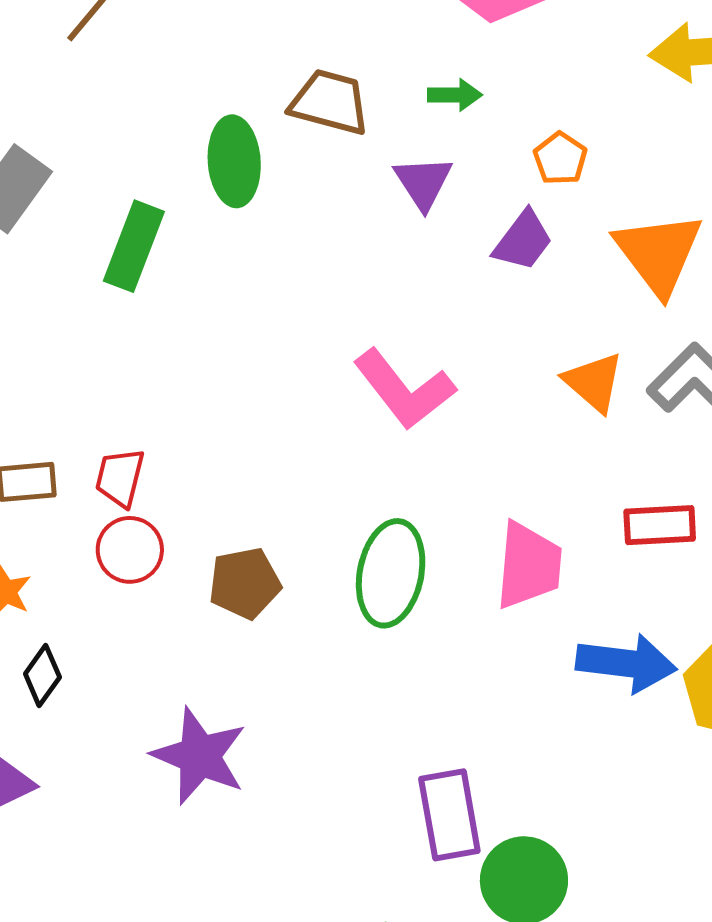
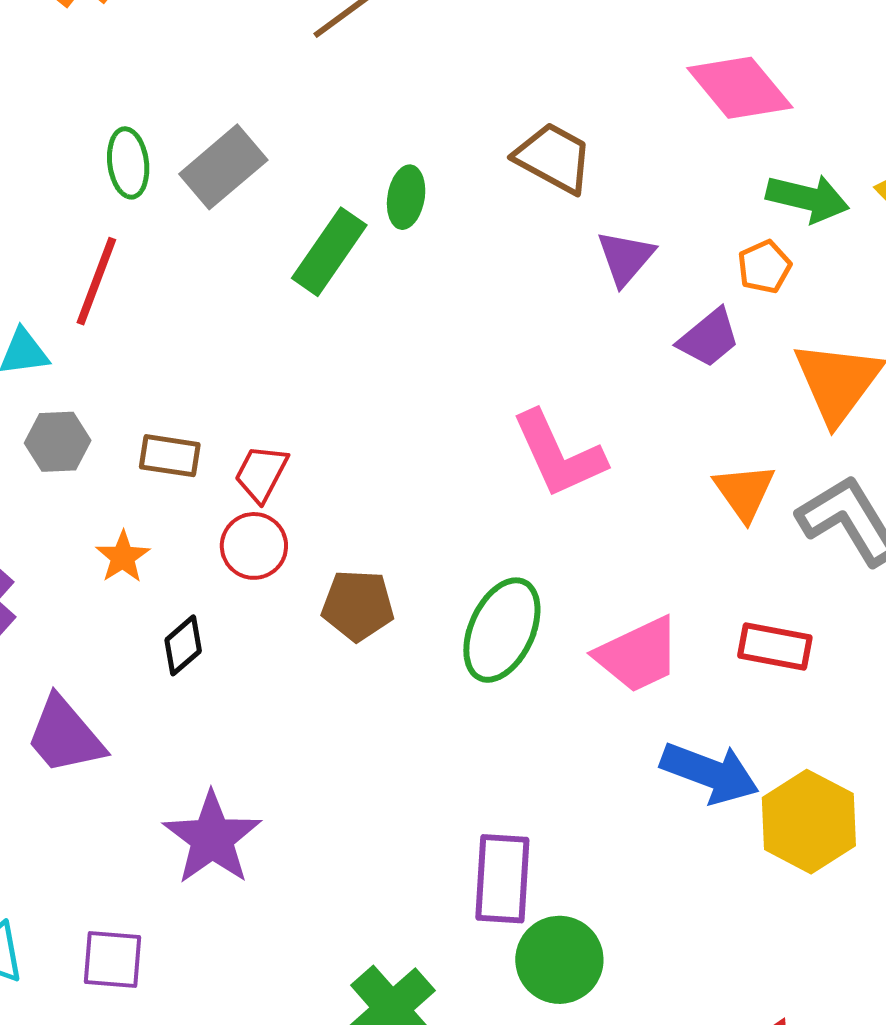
green arrow: (455, 95) -> (808, 198), moved, size x1.5
green ellipse: (234, 161) -> (406, 197), moved, size x0.7
pink trapezoid: (529, 565) -> (638, 655), turned 46
black diamond: (42, 675) -> (183, 645), moved
purple star: (199, 756) -> (212, 838), moved

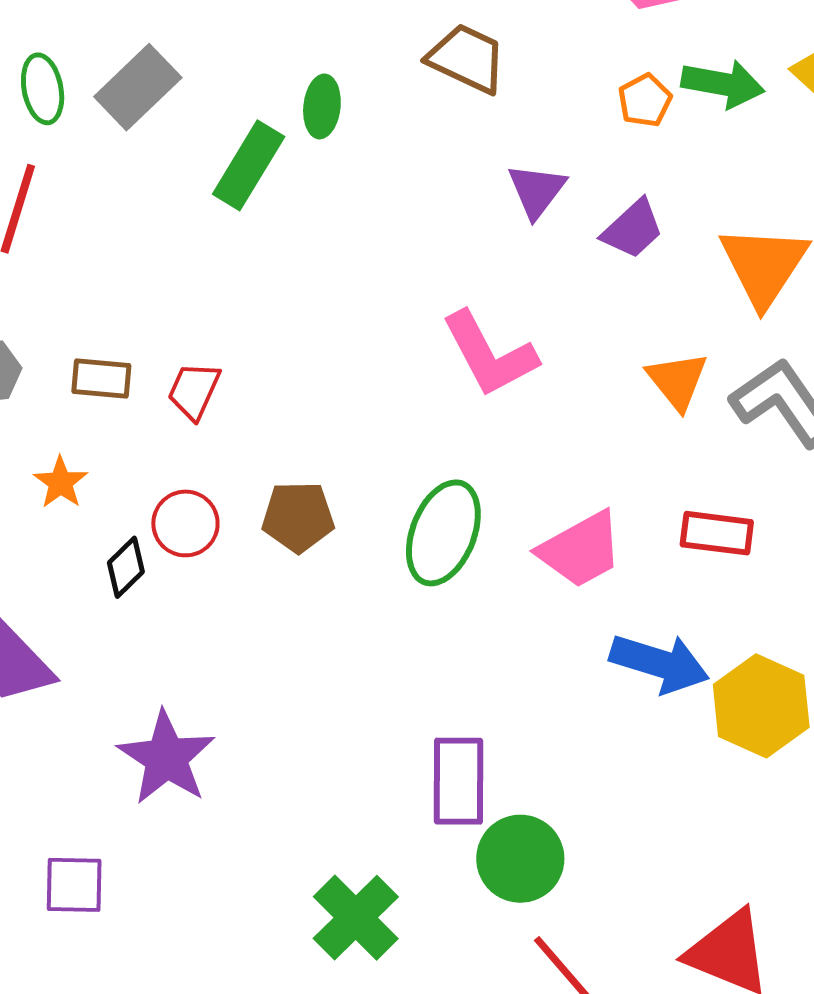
purple triangle: (626, 258) -> (537, 191), moved
orange pentagon: (764, 267) -> (645, 100), moved
red circle: (254, 546) -> (185, 523), moved

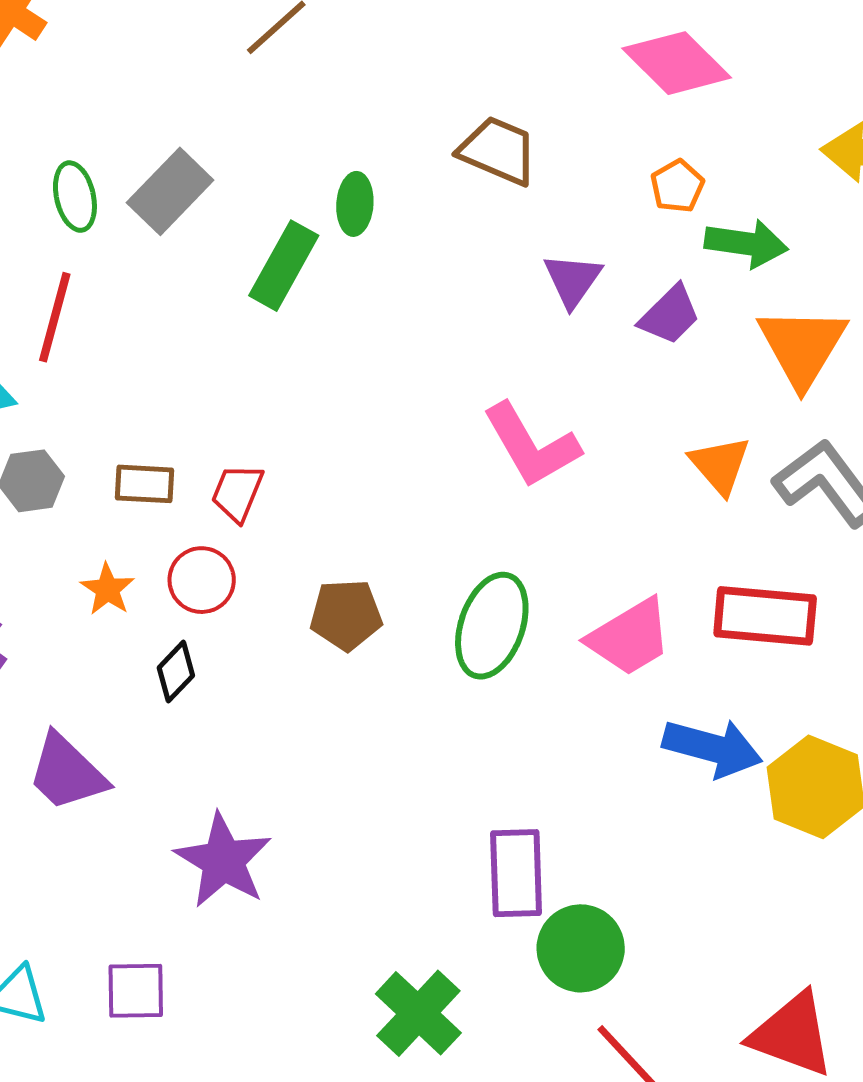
green arrow: (723, 84) -> (746, 243), moved
red circle: (185, 523) -> (202, 580), moved
red rectangle: (717, 533) -> (765, 616), size x1.4

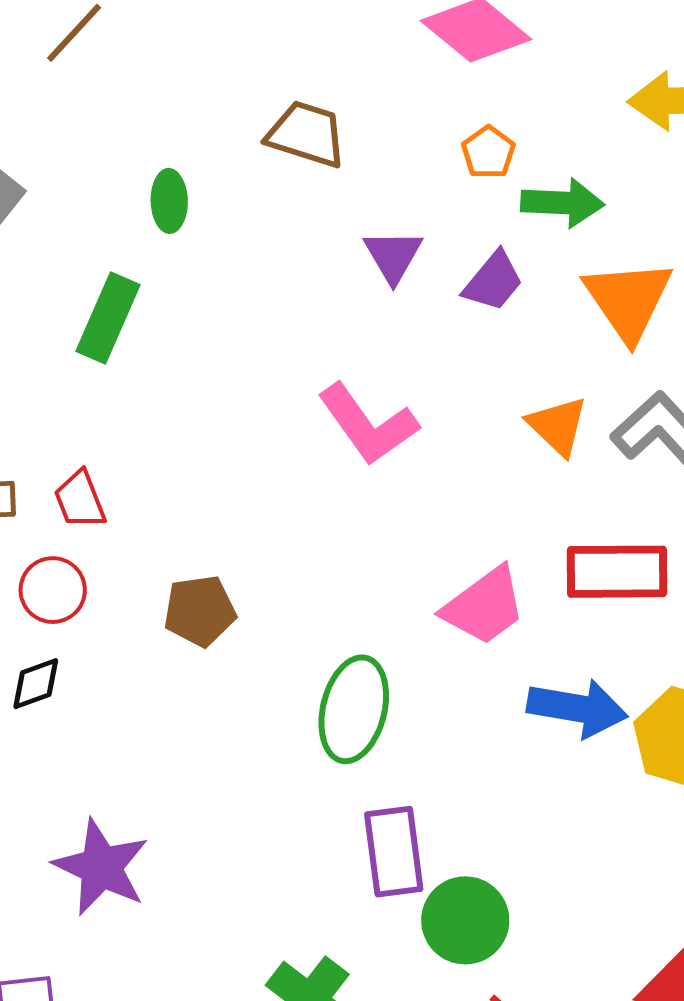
green rectangle: (284, 266) -> (108, 318), moved
red trapezoid: (237, 493) -> (80, 500), turned -38
green ellipse: (492, 626) -> (354, 709), moved
black diamond: (176, 672) -> (36, 684), turned 32

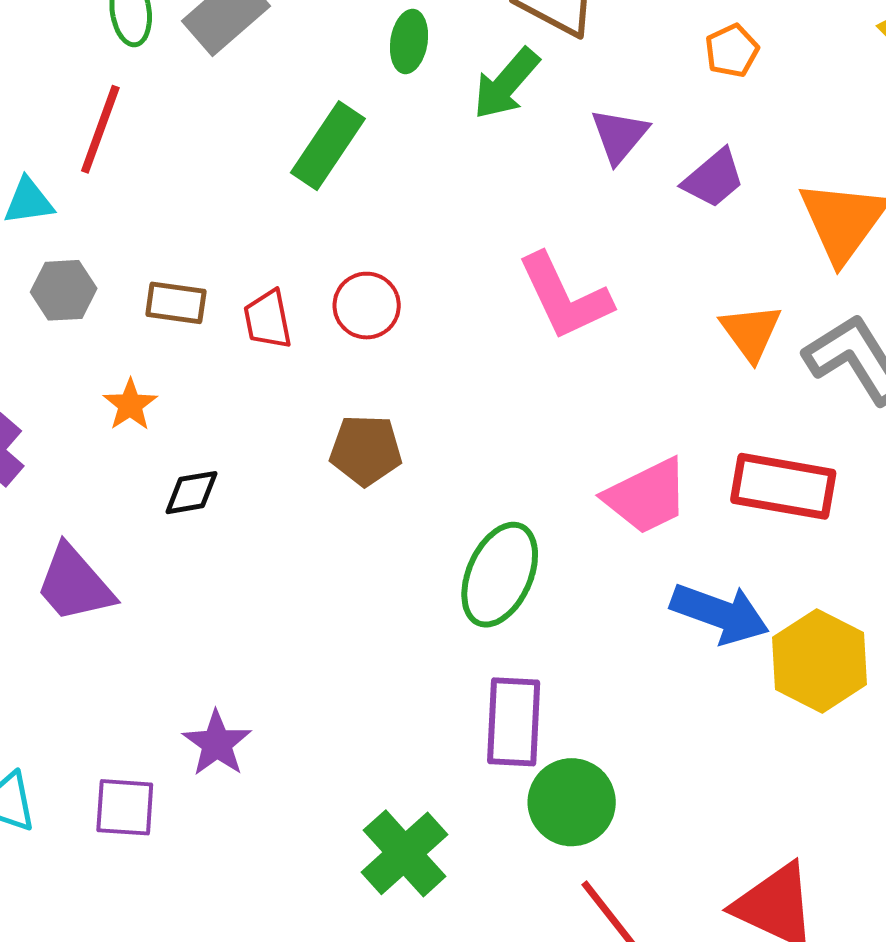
green arrow: (562, 203) -> (506, 84), moved, turned 118
red circle: (53, 590) -> (367, 306), moved
purple star: (101, 867) -> (217, 743), moved, size x0.7

